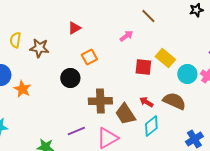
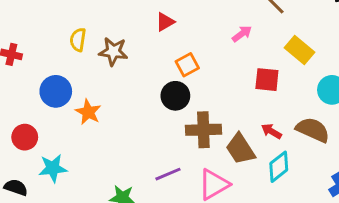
yellow rectangle: (165, 58) -> (299, 50), moved
black circle: (70, 78) -> (175, 96), moved

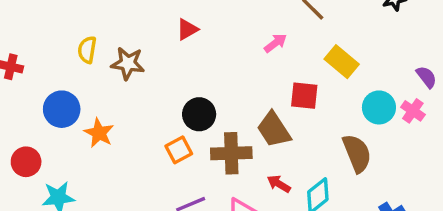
orange square: (187, 65) -> (179, 150), moved
brown semicircle: (313, 130) -> (357, 153), turned 44
red arrow: (271, 131) -> (279, 184), moved
brown trapezoid: (240, 149) -> (274, 130), moved

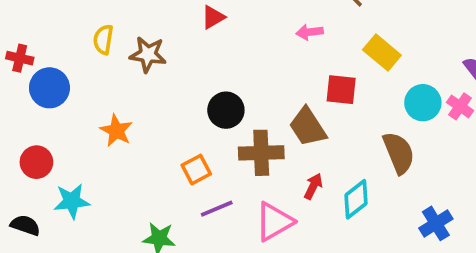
pink arrow: (275, 43) -> (310, 32), turned -150
blue circle: (62, 109) -> (49, 88), moved
orange square: (179, 150) -> (196, 170), moved
red arrow: (279, 184) -> (313, 186), turned 85

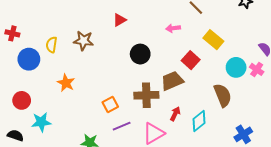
yellow semicircle: (103, 40) -> (52, 45), moved
red cross: (20, 58) -> (12, 33), moved
red square: (341, 90) -> (191, 60), turned 36
black circle: (226, 110) -> (140, 54), moved
brown trapezoid: (308, 127) -> (172, 81), turned 100

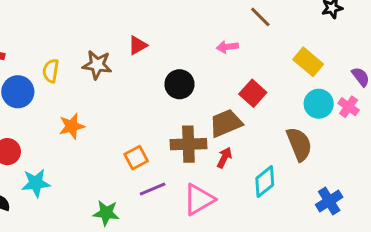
red triangle: (120, 20) -> (138, 45), moved
yellow rectangle: (213, 40) -> (308, 62), moved
orange star: (66, 83) -> (72, 126), turned 30
red arrow: (175, 114) -> (224, 158), moved

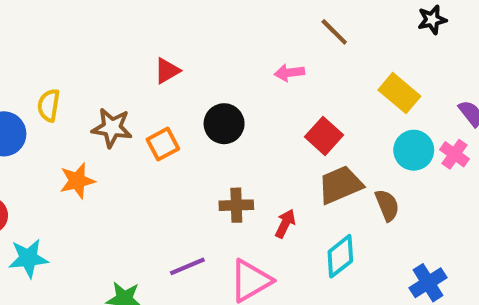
brown star: (97, 65) -> (112, 128), moved
brown trapezoid: (226, 123) -> (340, 185), moved
brown cross: (188, 144) -> (236, 205), size x0.7
brown semicircle: (299, 144) -> (387, 205), size x0.7
orange square: (136, 158) -> (163, 144), moved

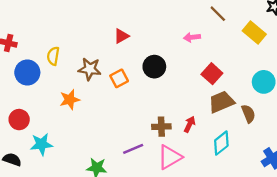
yellow rectangle: (399, 93) -> (254, 33), moved
brown cross: (236, 205) -> (161, 127), moved

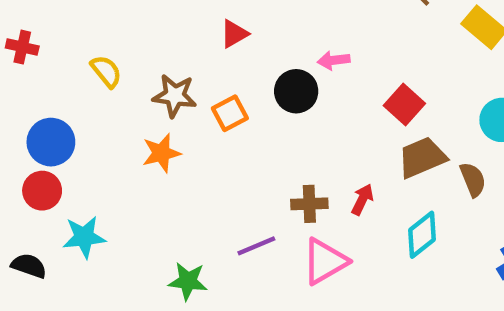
pink arrow: (192, 37) -> (334, 60), moved
yellow semicircle: (53, 56) -> (106, 71), turned 132
blue circle: (27, 72) -> (51, 142), moved
orange star: (70, 100) -> (161, 153), moved

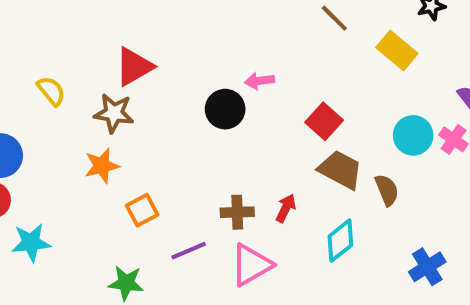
red triangle: (234, 34) -> (134, 67), moved, size x1.5
orange square: (230, 113) -> (142, 210), moved
brown trapezoid: (422, 157) -> (340, 170), turned 51

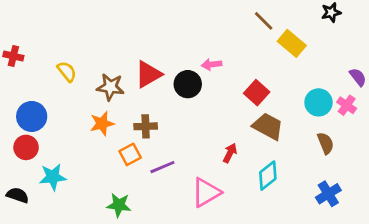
yellow rectangle: (397, 50) -> (292, 43), moved
red triangle: (134, 67) -> (148, 74), moved
brown semicircle: (387, 190) -> (326, 143), moved
brown cross: (237, 212) -> (146, 126), moved
purple line: (189, 251) -> (162, 167), moved

